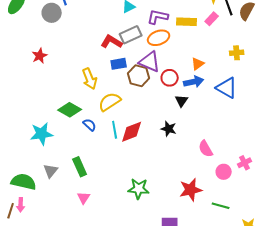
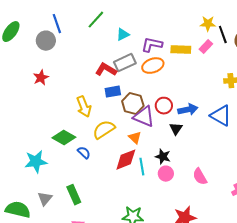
red star: (40, 56) -> (41, 78), moved
purple triangle: (150, 62) -> (144, 117), moved
orange triangle: (198, 64) -> (135, 138), moved, turned -40
cyan line: (115, 130) -> (142, 167), moved
pink circle: (224, 172) -> (166, 174), moved

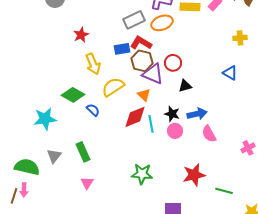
red L-shape: (106, 70) -> (141, 43), moved
red star: (41, 78) -> (81, 35), moved
blue arrow: (188, 110) -> (197, 114), moved
blue triangle: (221, 116) -> (230, 73), size x0.7
black triangle: (176, 129) -> (185, 86), turned 40

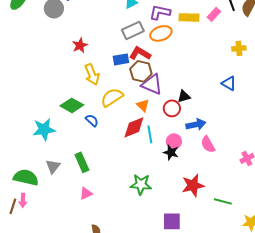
red circle: (173, 63) -> (172, 108), moved
black star: (172, 114) -> (171, 152), moved
pink triangle: (87, 183) -> (86, 193), turned 32

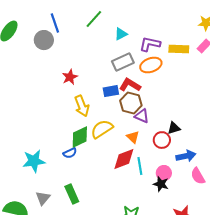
purple triangle: (152, 84) -> (142, 116), size x0.7
green diamond: (72, 105) -> (80, 137), moved, turned -55
blue semicircle: (92, 120) -> (70, 153), moved, turned 112

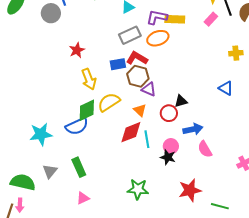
yellow rectangle: (179, 49) -> (175, 19), moved
blue semicircle: (70, 153) -> (77, 126), size x1.6

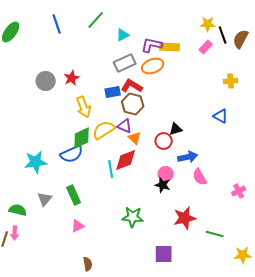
gray circle: (51, 13) -> (46, 81), moved
purple triangle: (149, 89) -> (125, 126), moved
cyan line: (147, 139) -> (111, 169), moved
green semicircle: (23, 182) -> (18, 210), size x0.7

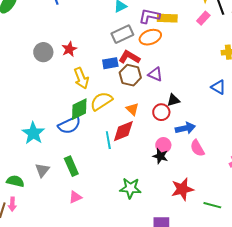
purple triangle: (125, 126) -> (155, 74), moved
cyan star: (36, 162) -> (33, 133), turned -30

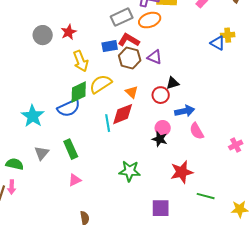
blue triangle: (218, 87) -> (218, 43), moved
green line: (212, 205) -> (206, 196), moved

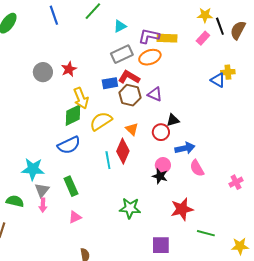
green diamond: (79, 92) -> (73, 115), moved
red diamond: (123, 114) -> (123, 151), turned -45
cyan star: (33, 116) -> (33, 169), moved, turned -30
pink arrow: (12, 187) -> (43, 205), moved

